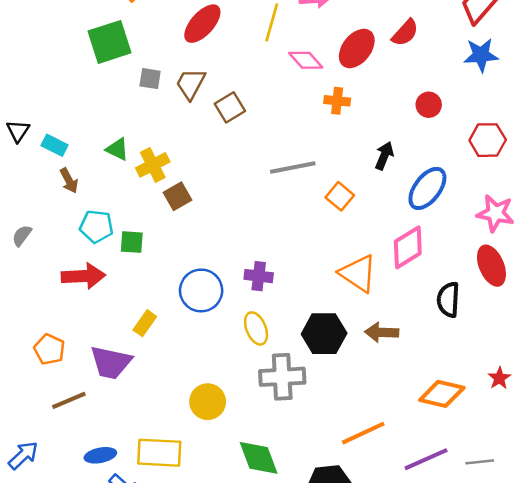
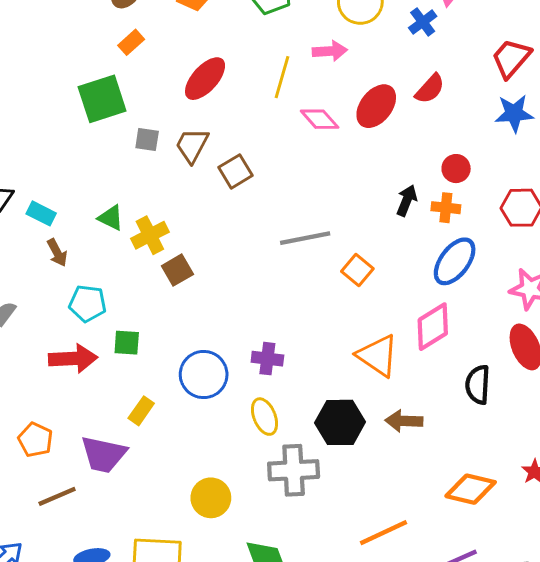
orange cross: (337, 101) -> (446, 208), moved
black arrow: (384, 156) -> (407, 200), moved
green square: (132, 242) -> (127, 343), moved

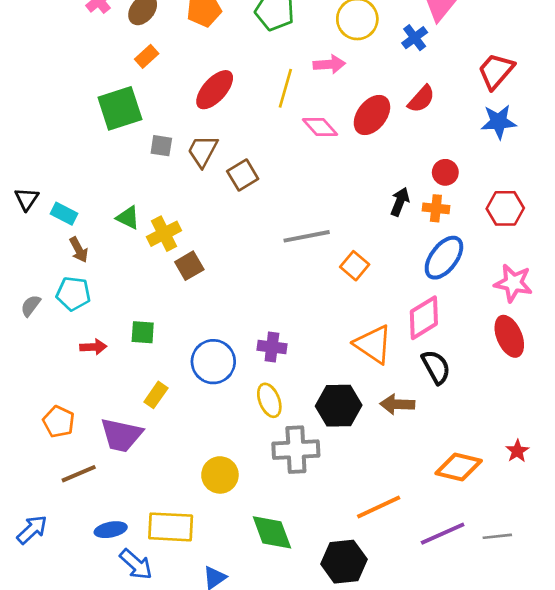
cyan pentagon: (88, 303) -> (73, 294), moved
red arrow: (73, 359) -> (93, 347), size x0.6
black semicircle: (478, 385) -> (436, 367), moved, turned 148

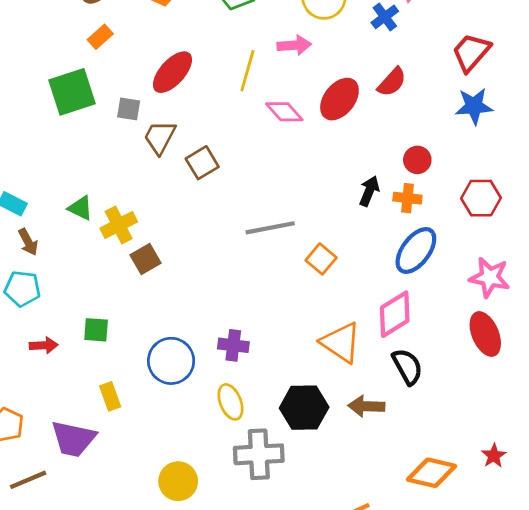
gray square: (161, 146) -> (129, 109), moved
yellow rectangle: (156, 395) -> (110, 396), turned -55

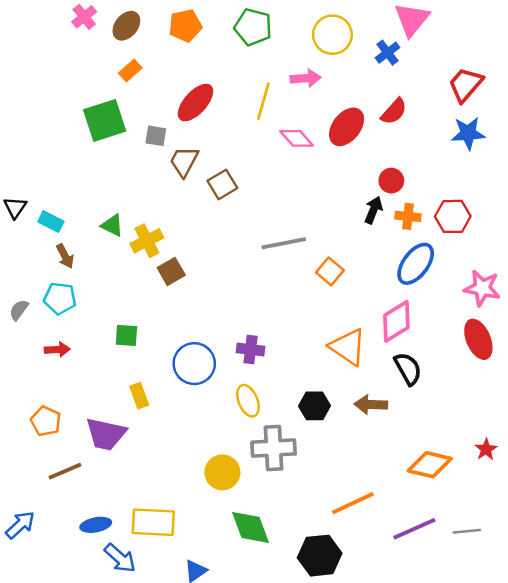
red circle: (417, 160) -> (391, 181), moved
red hexagon: (481, 198) -> (453, 216), moved
red arrow: (44, 345) -> (57, 350), moved
black hexagon: (304, 408) -> (315, 406), size x0.7
yellow circle: (178, 481) -> (222, 472), moved

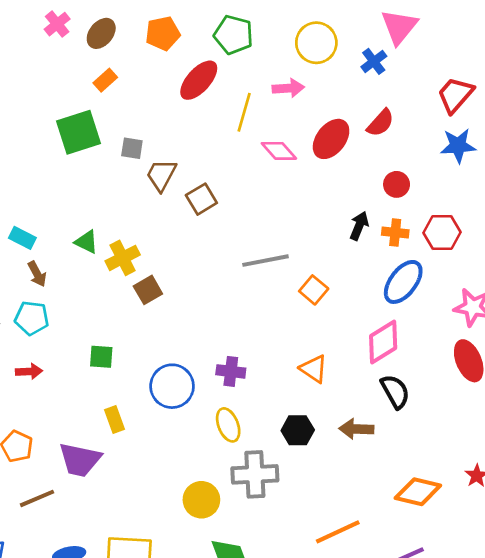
red ellipse: (196, 103) -> (199, 80), moved
red circle: (391, 181) -> (397, 184), moved
orange triangle: (348, 347) -> (314, 369), moved, size x0.7

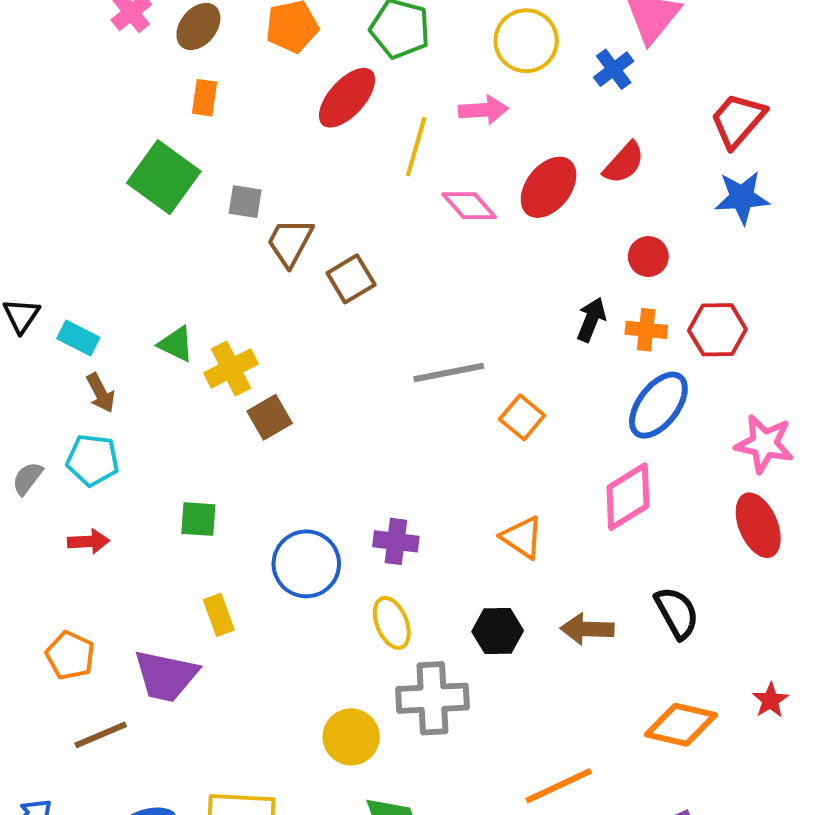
orange rectangle: (105, 80) -> (204, 98), turned -40
green square: (78, 132) -> (164, 177), turned -36
black semicircle: (395, 392) -> (677, 613), moved

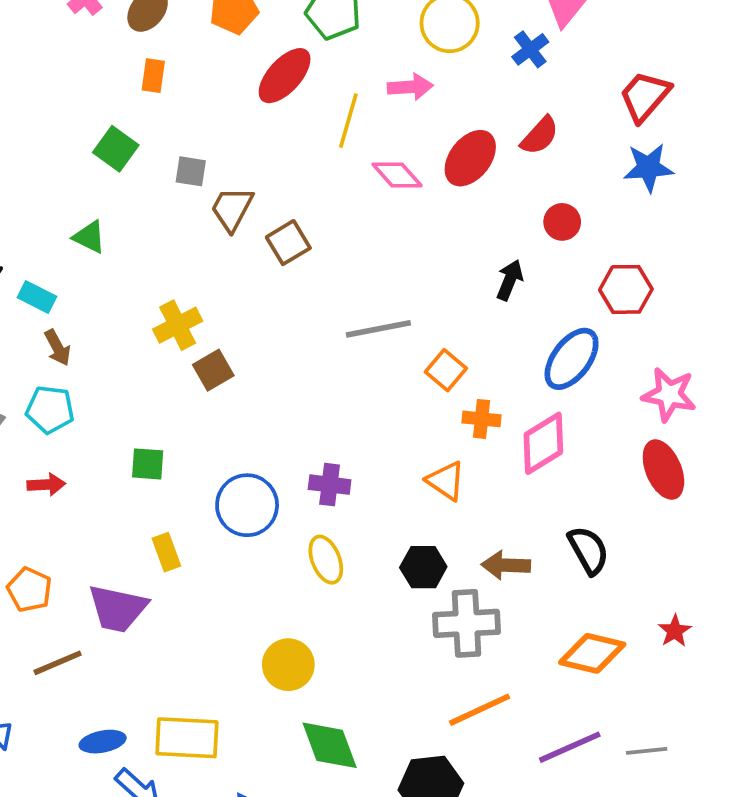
green square: (164, 177) -> (116, 149), size x0.7
orange cross: (646, 330) -> (482, 419), moved
green triangle: (176, 344) -> (89, 237), moved
gray cross: (432, 698) -> (466, 623), moved

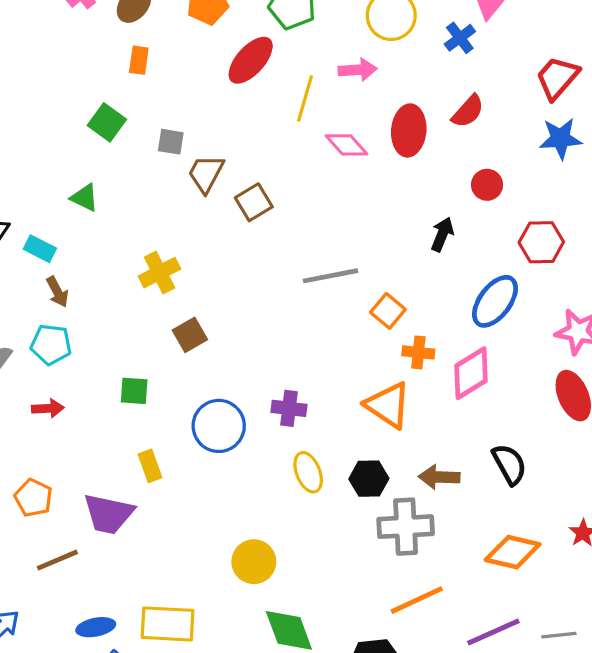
red ellipse: (470, 158) -> (409, 130), turned -33
brown square: (213, 370) -> (190, 335), moved
orange triangle: (446, 481) -> (388, 405), size x1.4
yellow ellipse: (326, 560) -> (308, 472), moved

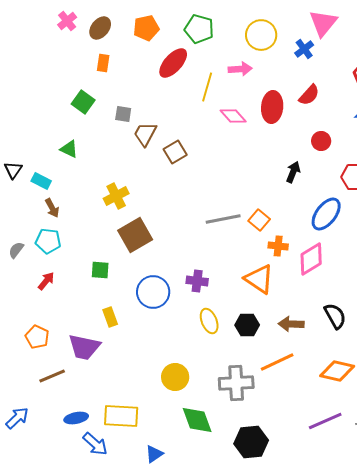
gray line: (330, 276) -> (223, 219), moved
brown square: (190, 335) -> (135, 235), size x1.6
red arrow: (48, 408) -> (46, 281), turned -48
gray cross: (406, 527) -> (236, 383), moved
orange line: (417, 600) -> (277, 362), moved

